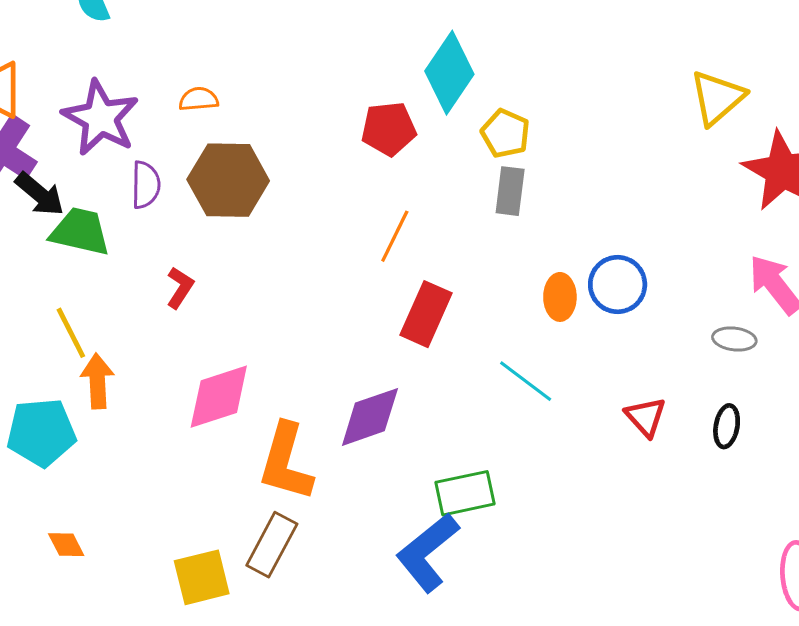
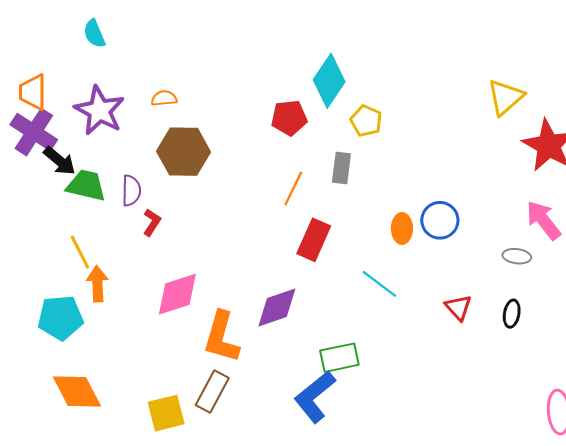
purple semicircle: (146, 185) -> (131, 191), moved
gray rectangle: (510, 191) -> (341, 168), moved
orange diamond: (66, 545) -> (77, 392), size x2.0

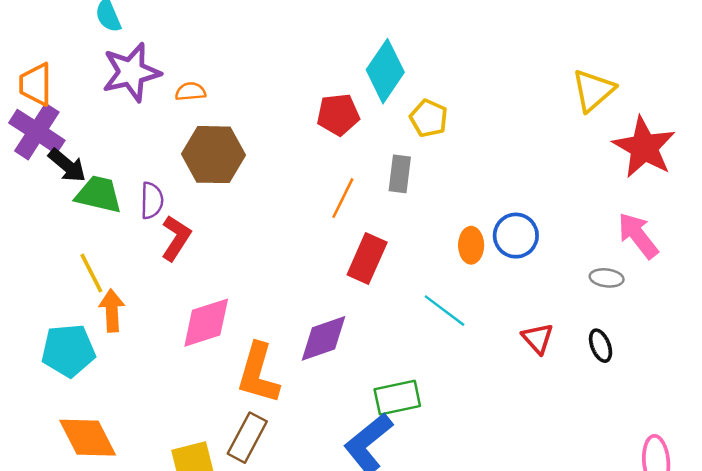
purple star: (99, 111) -> (131, 72), moved, turned 30
red L-shape: (152, 222) -> (176, 238), size x1.4
black ellipse: (512, 314) -> (601, 346), turned -32

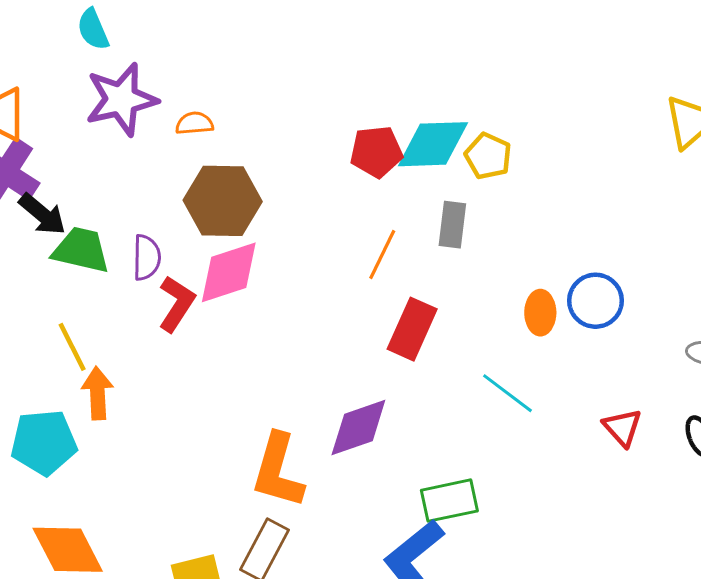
cyan diamond: (385, 71) -> (433, 144), moved, turned 54
pink diamond: (206, 323) -> (229, 272), moved

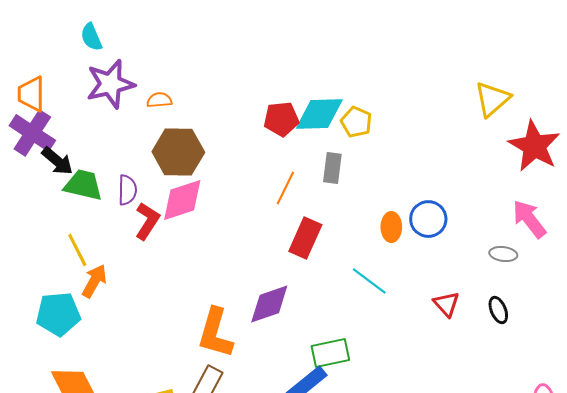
orange arrow: (97, 393) -> (94, 281), turned 32

